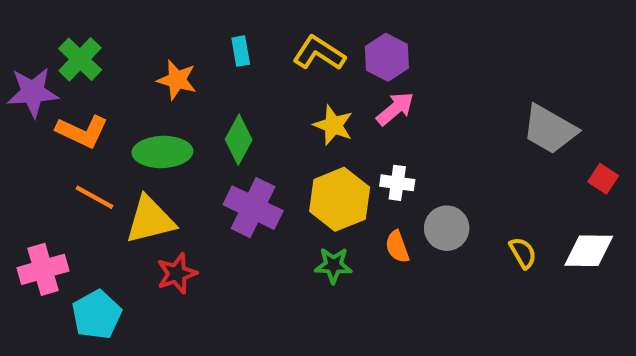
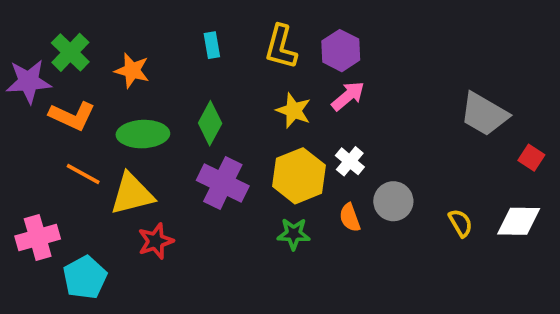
yellow L-shape: (319, 53) -> (281, 47), turned -108
orange star: (177, 80) -> (132, 71), moved
white cross: (397, 183) -> (350, 161), turned 32

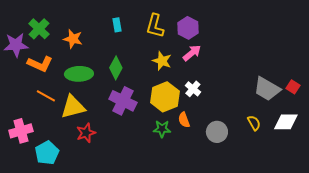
gray trapezoid: (484, 114) -> (267, 89), moved
gray circle: (393, 201) -> (217, 132), moved
orange semicircle: (350, 218) -> (184, 120), moved

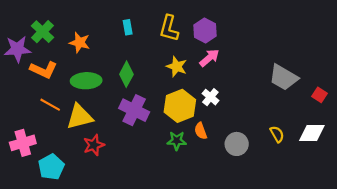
gray trapezoid: (267, 89) -> (284, 77), moved

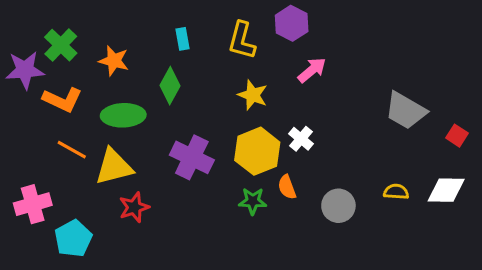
purple hexagon: (205, 31) -> (292, 23), moved
pink arrow: (209, 58) -> (312, 70), moved
green diamond: (126, 74) -> (170, 86), moved
yellow semicircle: (277, 134) -> (396, 192), turned -56

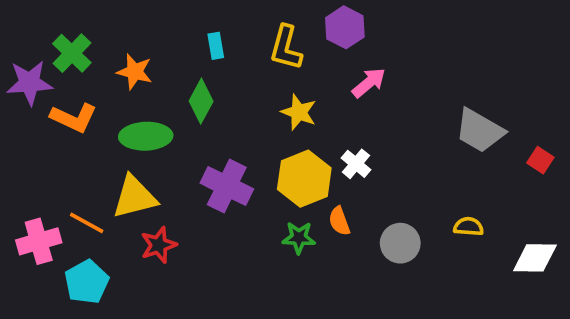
orange line: (72, 150) -> (87, 223), moved
white diamond: (446, 190) -> (535, 258), moved

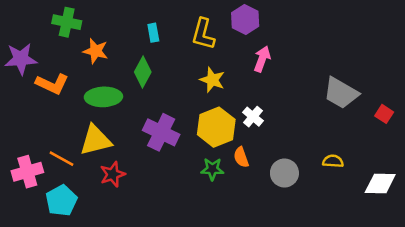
green cross: (72, 53) -> (67, 22), moved, turned -32
pink arrow: (369, 83) -> (262, 59), turned -30

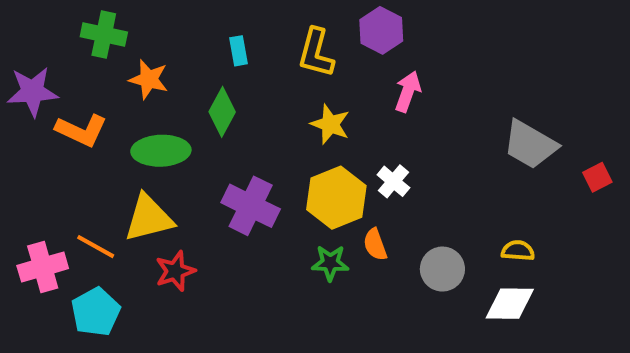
red square: (384, 114) -> (597, 177), turned 30
white diamond: (380, 183) -> (510, 304), moved

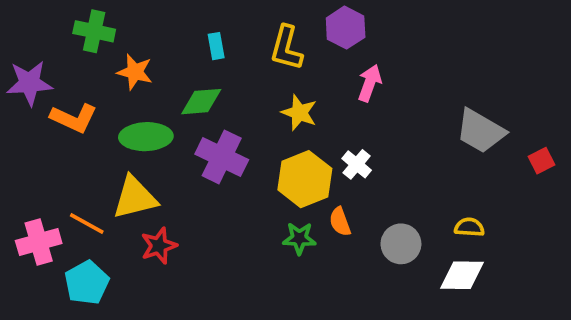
green diamond: (222, 112) -> (201, 102), turned 57
purple cross: (251, 206) -> (222, 157), moved

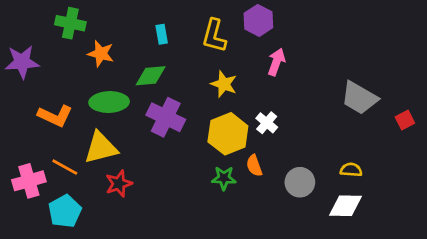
orange L-shape: (74, 118) -> (55, 116), moved

